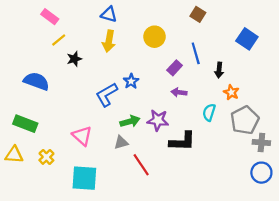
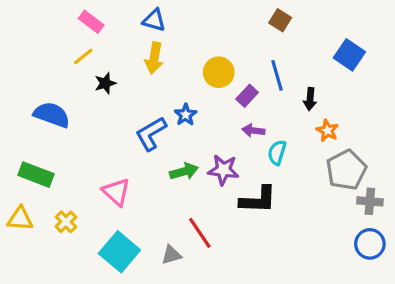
pink rectangle: (50, 17) -> (91, 22), moved
yellow circle: (154, 37) -> (219, 72), moved
cyan semicircle: (209, 112) -> (277, 153), moved
gray triangle: (121, 142) -> (171, 255), moved
cyan square: (84, 178) -> (119, 252), turned 36

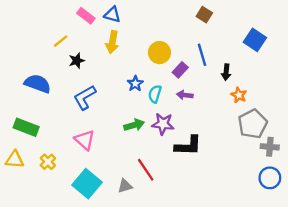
pink rectangle: (91, 22) -> (86, 16), moved
blue L-shape: (151, 134) -> (85, 97), moved
cyan semicircle: (277, 153) -> (155, 94), moved

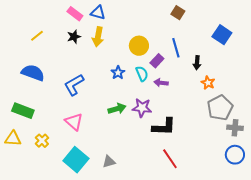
yellow line: (61, 41) -> (37, 36), moved
black star: (77, 61) -> (74, 37), moved
cyan semicircle: (155, 94) -> (142, 74), moved, turned 140
red line: (146, 170) -> (170, 159), moved

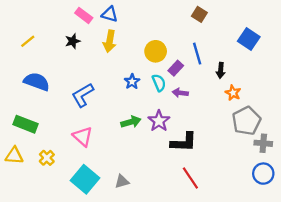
yellow line: (37, 36) -> (28, 41), moved
black star: (74, 37) -> (73, 41), moved
purple star: (142, 108) -> (159, 121), turned 30

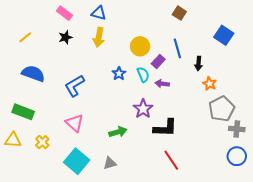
pink rectangle: (84, 15) -> (64, 13), moved
green arrow: (131, 122) -> (118, 132), moved

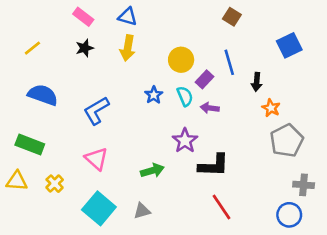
blue square: (224, 35) -> (289, 45), turned 30
gray cross: (237, 129) -> (304, 185), moved
blue circle: (237, 156) -> (289, 215), moved

